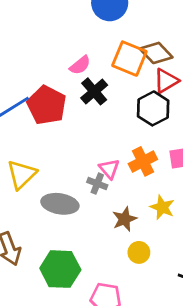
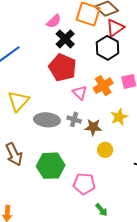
red pentagon: (47, 105) -> (63, 68), moved
gray cross: (97, 184) -> (74, 119), moved
yellow star: (162, 207) -> (119, 117), turned 30
brown star: (124, 219) -> (93, 127), turned 30

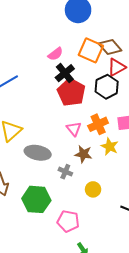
red pentagon: (63, 68) -> (71, 92), moved
yellow star: (119, 117) -> (110, 147), moved, turned -30
gray cross: (74, 119) -> (65, 172), moved
brown star: (93, 127) -> (83, 154), moved

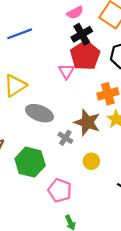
pink triangle: (74, 129) -> (66, 71), moved
brown star: (83, 154) -> (87, 122), size x1.4

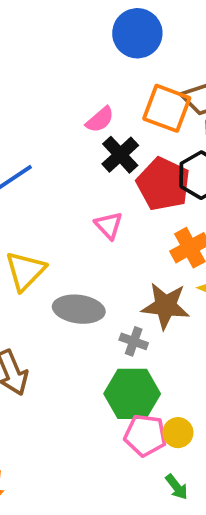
red pentagon: (85, 55) -> (163, 184), moved
yellow circle: (91, 161) -> (178, 433), moved
green hexagon: (30, 162) -> (132, 394), moved

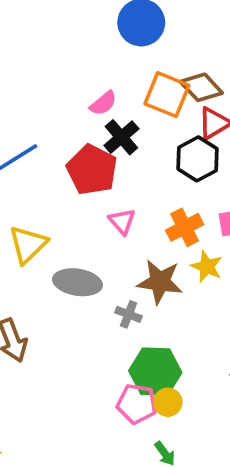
red pentagon: (163, 184) -> (92, 170), moved
pink triangle: (109, 225) -> (122, 221), moved
green hexagon: (132, 394) -> (155, 372), moved

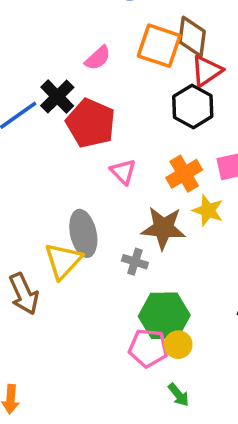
brown diamond: (201, 87) -> (192, 37), turned 54
black cross: (121, 137) -> (57, 97), moved
yellow triangle: (28, 244) -> (63, 261), moved
gray ellipse: (77, 282) -> (83, 233), turned 72

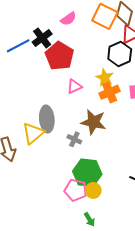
pink triangle: (123, 172) -> (74, 86), turned 42
yellow star: (208, 210) -> (105, 78), moved

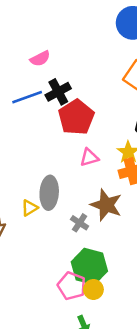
pink semicircle: (68, 19) -> (40, 59), moved
yellow triangle: (33, 133) -> (30, 208), size x0.6

